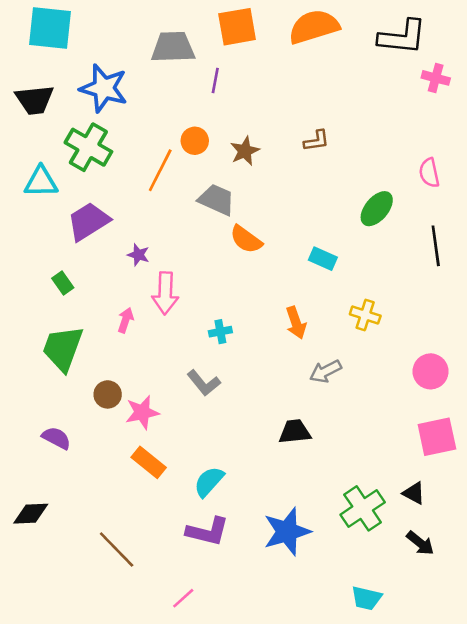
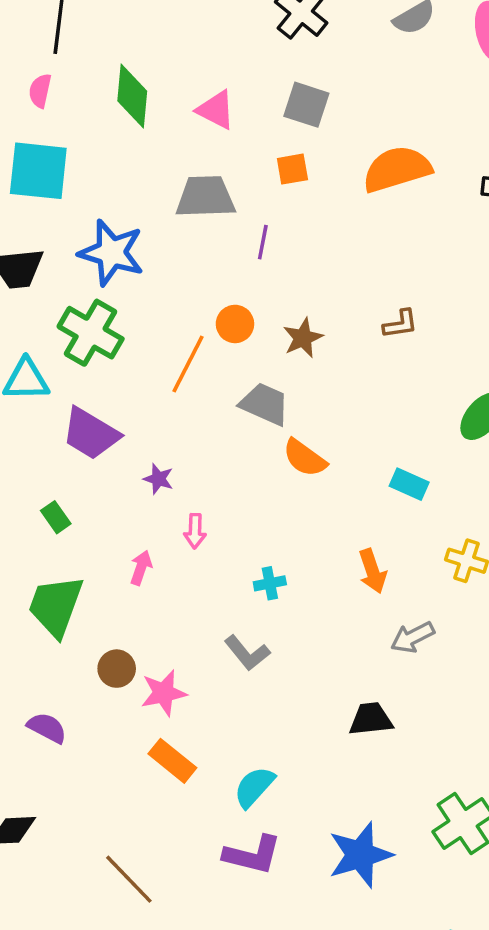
orange square: (237, 27) -> (292, 169), size x0.6
purple trapezoid: (88, 221) -> (91, 434), turned -117
pink arrow: (165, 293) -> (195, 531), size x0.6

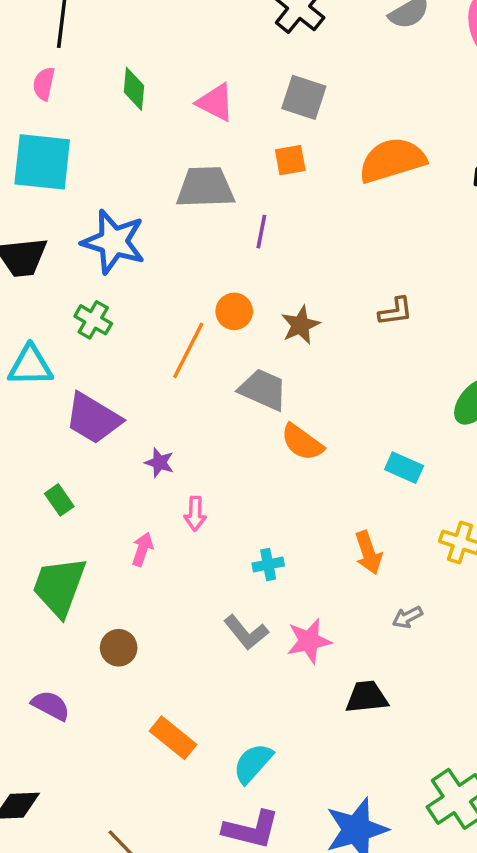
green diamond: (132, 96) -> (134, 89), size x0.7
green cross: (91, 333) -> (93, 320), size x0.6
gray arrow: (413, 637) -> (407, 617), size x0.7
pink star: (164, 693) -> (309, 641), moved

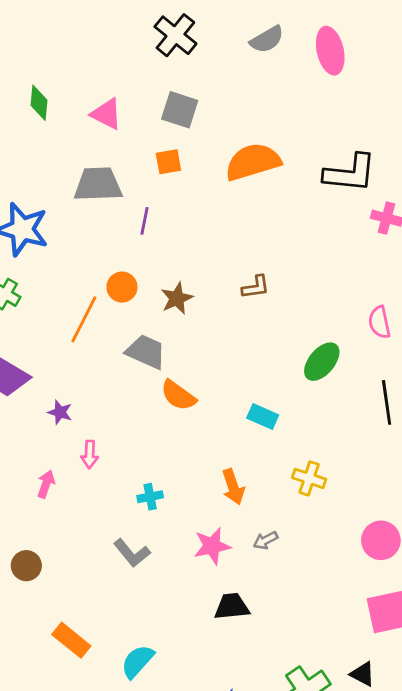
pink star: (309, 641) -> (212, 546), moved

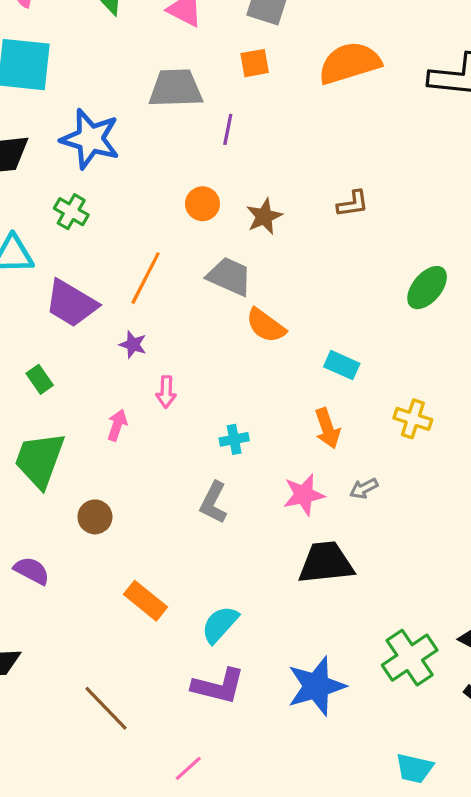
orange line: (84, 319) -> (146, 278), moved
cyan rectangle: (263, 417) -> (342, 365), moved
gray L-shape: (132, 553) -> (214, 503), turned 66
black trapezoid: (232, 606) -> (326, 563), size x1.4

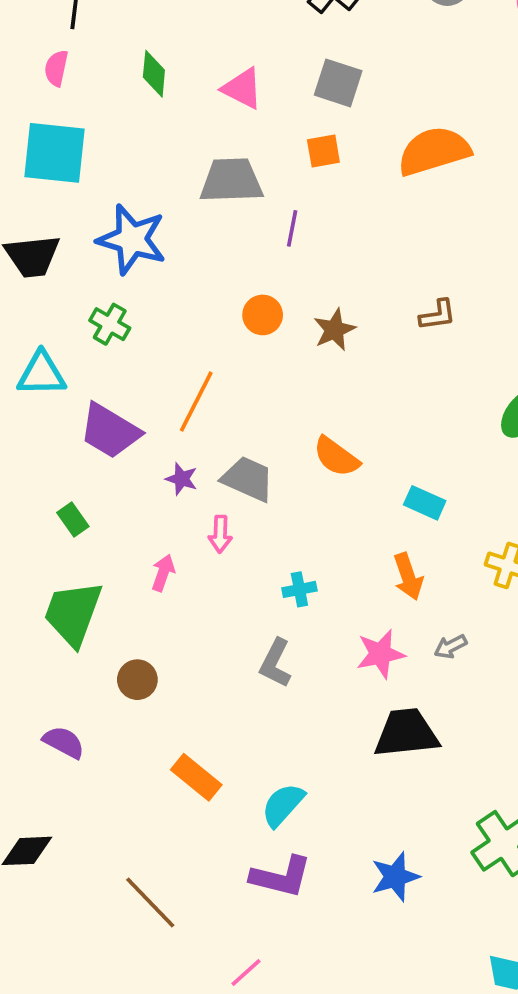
gray trapezoid: (229, 277) -> (248, 479), moved
blue star: (316, 686) -> (395, 877), size x0.7

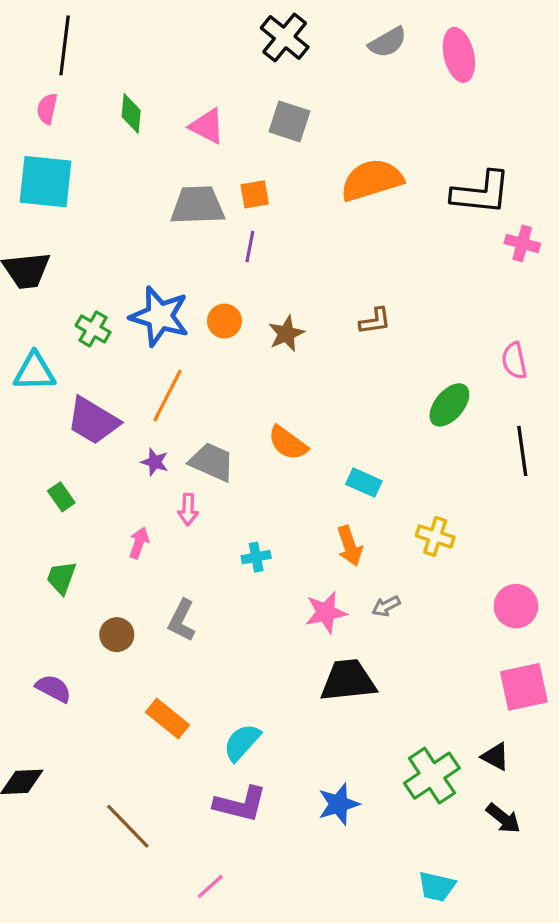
orange square: (323, 151) -> (255, 194), moved
blue star: (132, 239) -> (160, 316), moved
green trapezoid: (73, 613) -> (61, 578), size x0.6
gray L-shape: (276, 663) -> (182, 620), moved

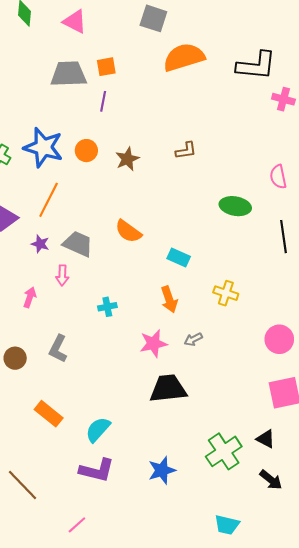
gray square: (289, 121) -> (153, 18), moved
green ellipse: (449, 405) -> (235, 206), turned 60

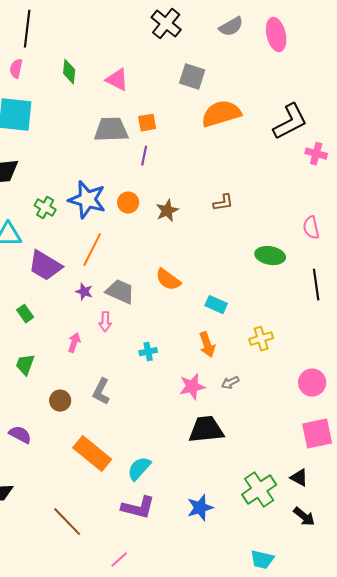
black L-shape: (256, 66) -> (290, 122), turned -33
yellow cross: (226, 293) -> (261, 339), turned -35
orange rectangle: (49, 414) -> (92, 454), size x1.4

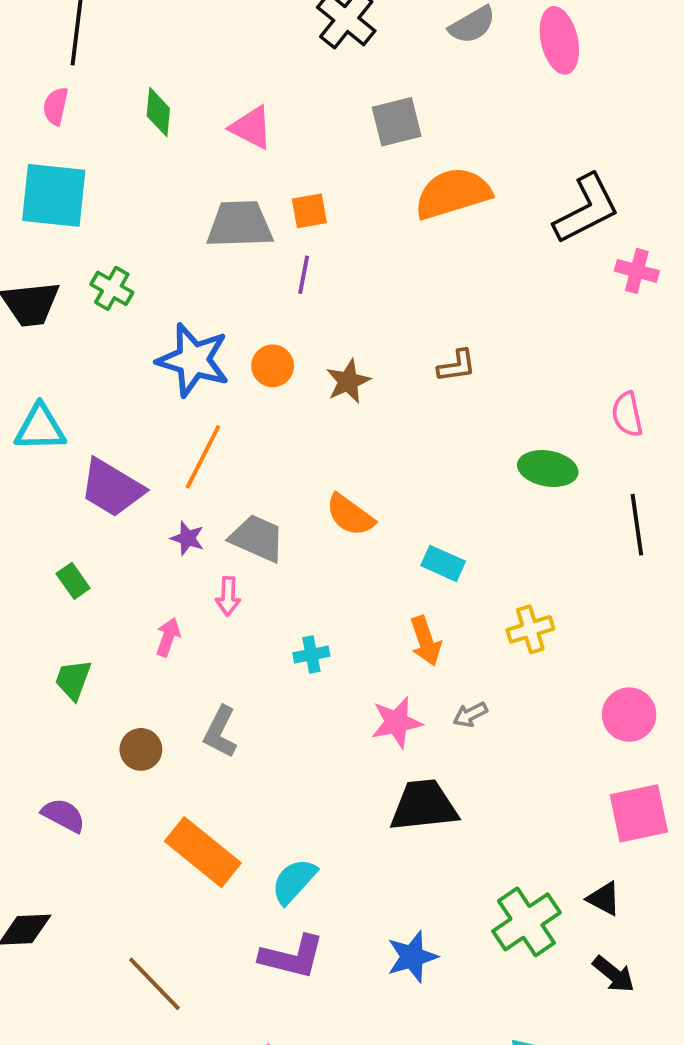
gray square: (192, 77) -> (397, 122), turned -32
green cross: (45, 208) -> (112, 288), moved

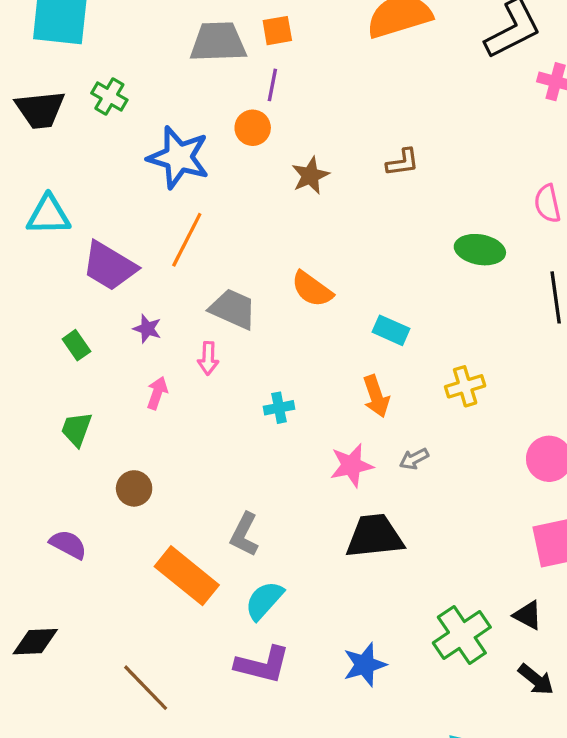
orange circle: (273, 366) -> (253, 128), moved
purple star: (187, 538) -> (147, 329), moved
gray L-shape: (220, 732) -> (244, 535), moved

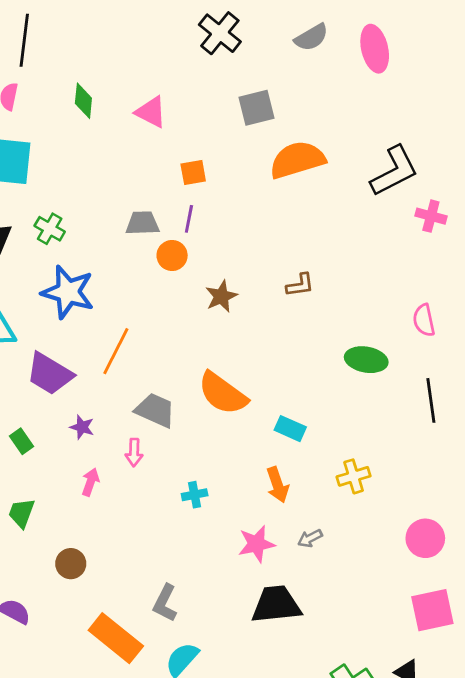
gray trapezoid: (218, 42) -> (143, 223), moved, size x0.7
blue star: (179, 157) -> (68, 292), moved
orange semicircle: (312, 289) -> (223, 393), size x1.4

